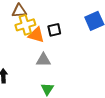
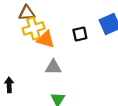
black square: (54, 30) -> (80, 34), moved

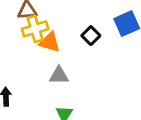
black square: (80, 34) -> (91, 36), turned -32

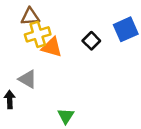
gray triangle: (59, 75) -> (28, 79), moved, turned 30

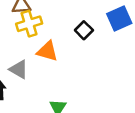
orange triangle: (52, 47) -> (47, 51), moved

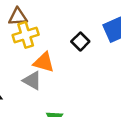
gray triangle: (19, 69) -> (32, 81), moved

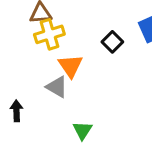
orange triangle: (44, 62) -> (70, 66), turned 40

